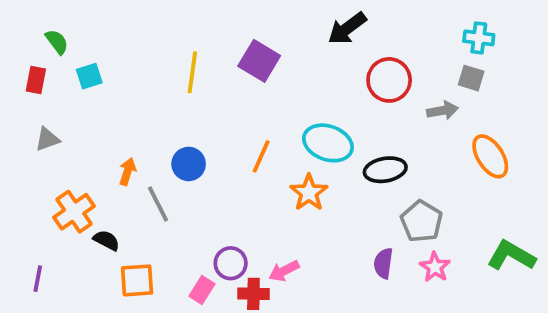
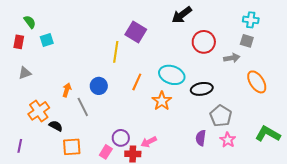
yellow line: (192, 72) -> (116, 52), moved

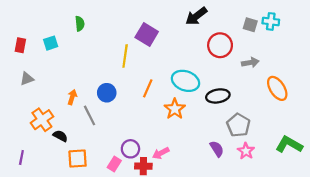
green semicircle: (30, 22) -> (80, 24), moved, turned 32
gray square: (247, 41) -> (250, 25), moved
purple semicircle: (201, 138) -> (217, 149), turned 140

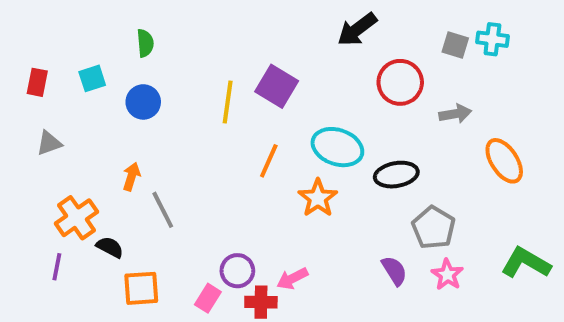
purple square: (147, 34) -> (277, 86), moved
blue circle: (107, 93) -> (143, 102), moved
purple line: (21, 157) -> (57, 267), moved

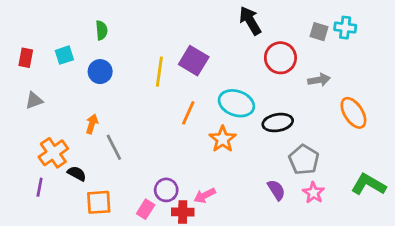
black arrow: (357, 29) -> (250, 21), turned 96

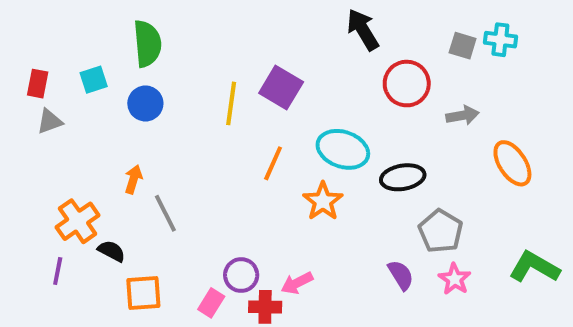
green semicircle: (101, 30) -> (147, 44), size x1.6
gray triangle: (34, 100) -> (50, 121), moved

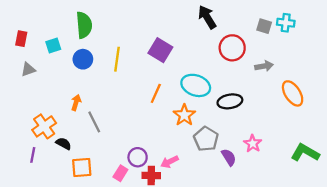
red rectangle: (38, 84) -> (21, 39), moved
yellow line: (231, 103) -> (117, 59), moved
gray pentagon: (441, 231) -> (206, 139), moved
pink star: (455, 279) -> (253, 144), moved

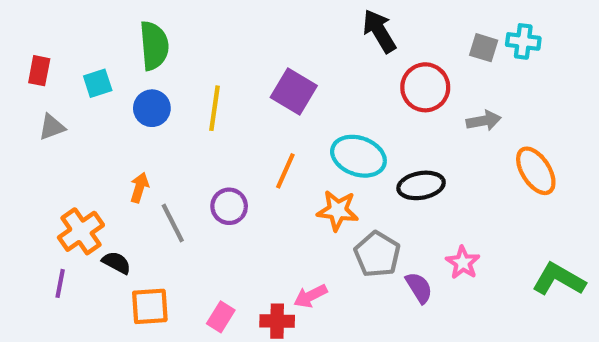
orange star: (184, 115) -> (338, 210), turned -30
purple circle: (138, 157) -> (229, 206), moved

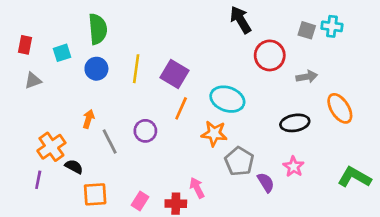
purple square: (294, 92) -> (174, 74), moved
black ellipse: (421, 185) -> (295, 123), moved
pink arrow: (310, 296) -> (197, 188), turned 90

